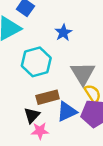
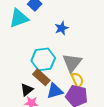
cyan hexagon: (36, 62) -> (43, 59), moved
brown rectangle: (48, 97) -> (41, 77), turned 48

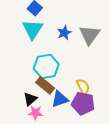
cyan triangle: (19, 18) -> (33, 29), moved, turned -35
gray triangle: (72, 63) -> (90, 35), moved

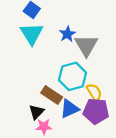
gray triangle: (90, 35) -> (86, 45), moved
cyan hexagon: (46, 66) -> (72, 76), moved

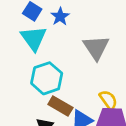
blue star: (67, 34) -> (60, 16), moved
cyan hexagon: (72, 76) -> (47, 78), moved

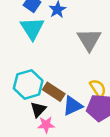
cyan hexagon: (47, 78) -> (28, 84), moved

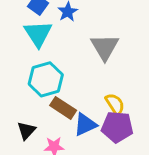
cyan hexagon: (28, 84) -> (46, 79), moved
black triangle: (38, 109) -> (26, 131), moved

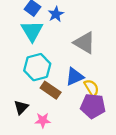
gray triangle: (105, 47) -> (84, 43), turned -30
blue triangle: (85, 124) -> (75, 77), moved

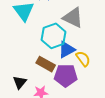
cyan hexagon: (37, 67) -> (54, 36), moved
purple pentagon: (93, 106) -> (66, 76), moved

